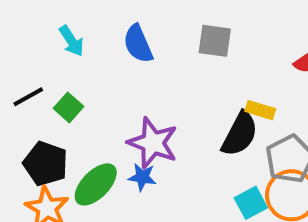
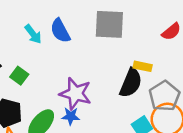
cyan arrow: (71, 41) -> (33, 34), moved
gray square: (215, 41) -> (109, 24), size x1.4

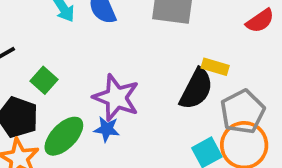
green square: (19, 76) -> (44, 80), moved

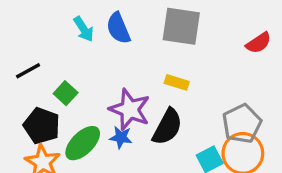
yellow rectangle: (215, 67) -> (177, 82), moved
black semicircle: (196, 89) -> (167, 127), moved

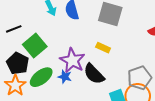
green square: (66, 93) -> (35, 45), size x1.6
black semicircle: (167, 127) -> (94, 74), turned 100

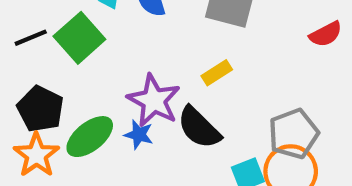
green square: (35, 45) -> (79, 38), moved
yellow rectangle: (103, 48) -> (217, 73), turned -56

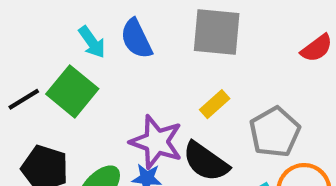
gray pentagon: (294, 134) -> (275, 132), moved

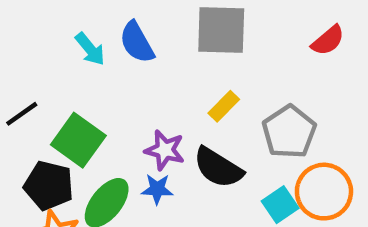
green square: (72, 91) -> (78, 140), moved
purple star: (156, 142) -> (165, 150), size x0.7

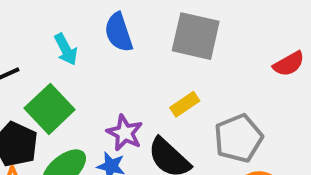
cyan arrow: (90, 49) -> (66, 49), moved

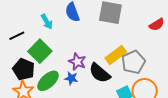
yellow rectangle: (185, 104) -> (116, 55), moved, size x1.5

